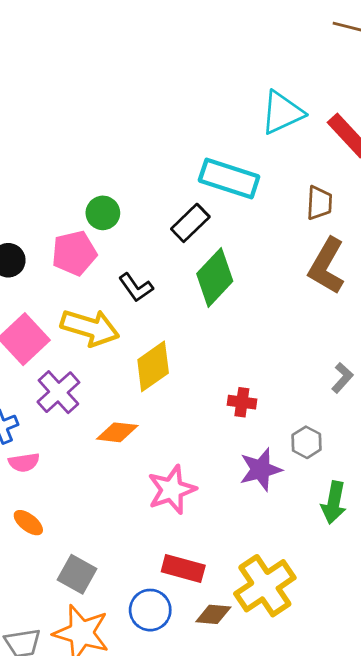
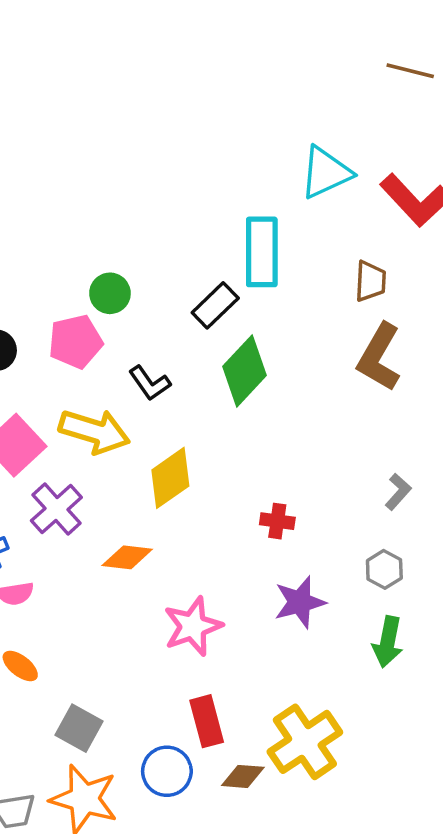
cyan rectangle: (229, 178) -> (262, 252), turned 72
gray hexagon: (306, 442) -> (384, 569), moved
red rectangle: (183, 568) -> (207, 721), turned 60

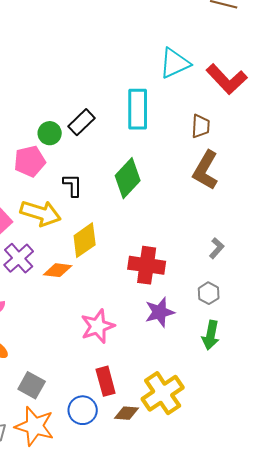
black rectangle: (215, 305) -> (82, 122), moved
black L-shape: (150, 383) -> (73, 185), turned -145
red cross: (277, 521) -> (147, 265), size x1.8
orange diamond: (127, 557) -> (58, 270), moved

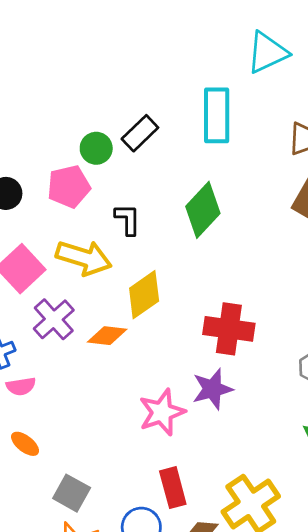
purple star: (160, 312) -> (212, 389), moved

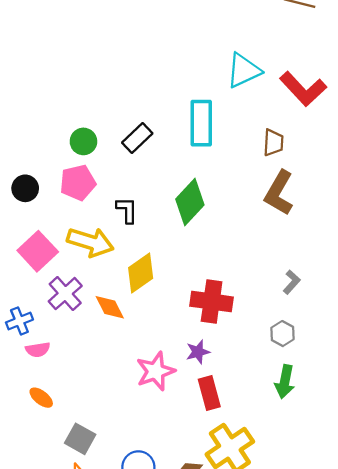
green circle: (96, 148) -> (83, 141), moved
orange diamond: (107, 336) -> (110, 307), turned 56
purple star: (212, 389) -> (198, 352), size x0.7
red rectangle: (173, 488) -> (209, 393), moved

